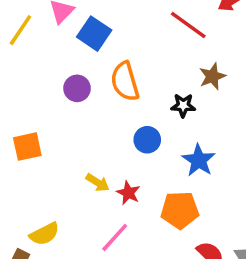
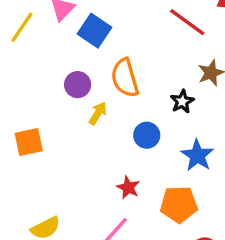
black star: (183, 105) -> (182, 101), turned -30
yellow arrow: (98, 183) -> (98, 113), moved, turned -90

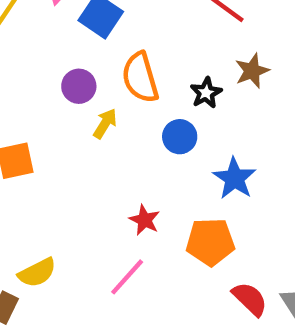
black star: (182, 101) -> (206, 93), moved
blue circle: (147, 135) -> (180, 137), moved

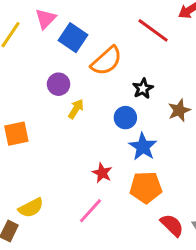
brown star: (252, 71) -> (179, 110), moved
orange semicircle: (140, 77) -> (106, 61), moved, turned -116
blue star: (234, 178) -> (143, 147), moved

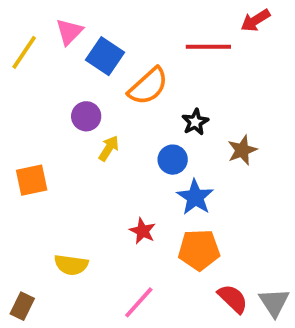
red line: (153, 30) -> (208, 47), turned -36
yellow semicircle: (31, 208) -> (71, 265), moved, turned 35
pink line: (90, 211) -> (139, 302), moved

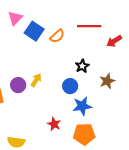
red arrow: (255, 20) -> (114, 41), moved
orange semicircle: (148, 86) -> (57, 36), moved, size x0.7
purple circle: (86, 116) -> (18, 85), moved
blue star: (195, 197) -> (82, 106), turned 30

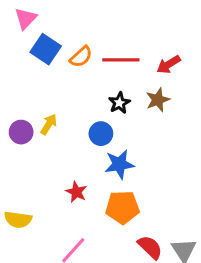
pink triangle: (15, 18) -> (26, 18), moved
red line: (89, 26) -> (121, 60), moved
brown star: (107, 81) -> (158, 100), moved

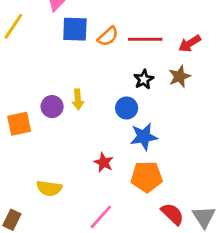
blue square: (46, 49) -> (75, 29), turned -32
yellow arrow: (49, 124) -> (78, 99), turned 144

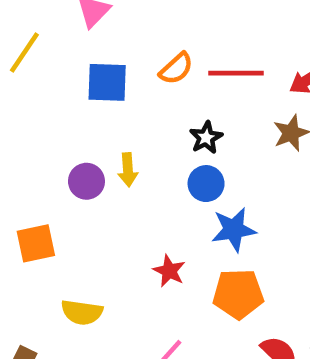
blue square: (75, 29) -> (107, 82), moved
black star: (144, 79) -> (206, 138), moved
orange square: (19, 124) -> (36, 243), moved

